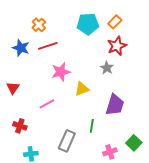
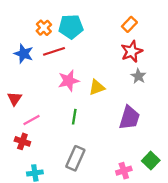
cyan pentagon: (88, 24) -> (71, 27), moved
gray star: (107, 68) -> (138, 76), moved
yellow triangle: (82, 89) -> (97, 87), moved
pink line: (47, 104) -> (31, 120), moved
green line: (92, 126) -> (74, 117), moved

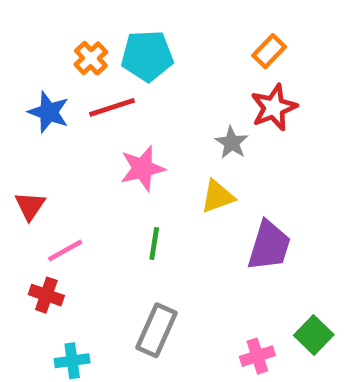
gray star: (138, 76) -> (232, 143), moved
yellow triangle: (97, 87) -> (218, 197), moved

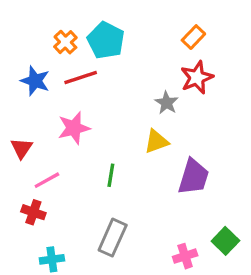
cyan pentagon: (147, 56) -> (106, 40), turned 30
pink star: (142, 168) -> (74, 128), moved

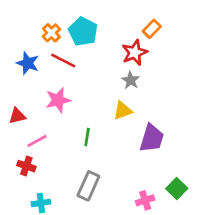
red line: (81, 77) -> (63, 60), turned 45
red star: (197, 77) -> (135, 53), moved
red triangle: (22, 148) -> (17, 116), turned 42

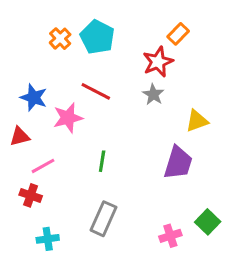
red line: (63, 60) -> (96, 91), moved
blue star: (28, 63) -> (34, 98), moved
yellow triangle: (123, 111) -> (197, 121), moved

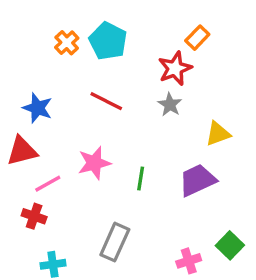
pink star: (68, 118) -> (94, 163), moved
red triangle: (20, 136) -> (22, 151), size x1.4
green line: (102, 161) -> (141, 178), moved
purple trapezoid: (178, 163) -> (197, 180), turned -132

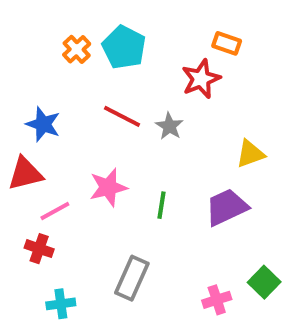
orange rectangle: (197, 38) -> (227, 43), turned 65
gray star: (170, 105) -> (169, 126), moved

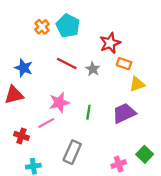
orange rectangle: (227, 43) -> (124, 64), moved
pink line: (55, 211) -> (46, 123), moved

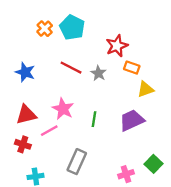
red triangle: (14, 95) -> (26, 115), moved
pink star: (59, 102) -> (63, 109), turned -30

